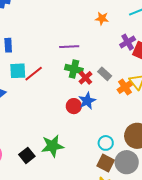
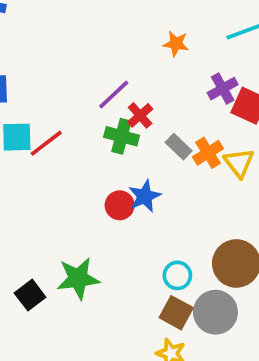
purple line: (69, 47) -> (114, 95), turned -42
red cross: (85, 78) -> (140, 115), moved
orange cross: (125, 87) -> (208, 153), moved

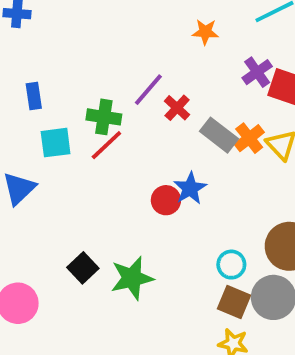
green cross: (122, 136) -> (104, 117), moved
red line: (46, 143) -> (106, 145), moved
gray rectangle: (179, 147) -> (219, 135), size x1.4
black square: (30, 295) -> (83, 268), moved

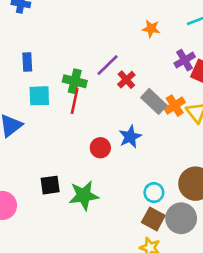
red line: (106, 145) -> (75, 101), turned -40
red circle: (166, 200) -> (100, 148), moved
black square: (83, 268) -> (50, 185), turned 30

